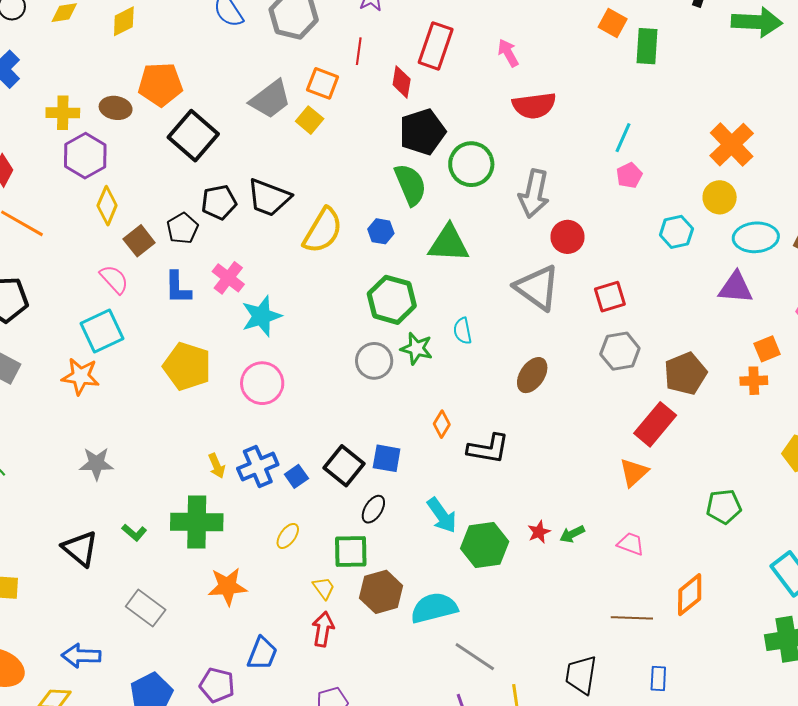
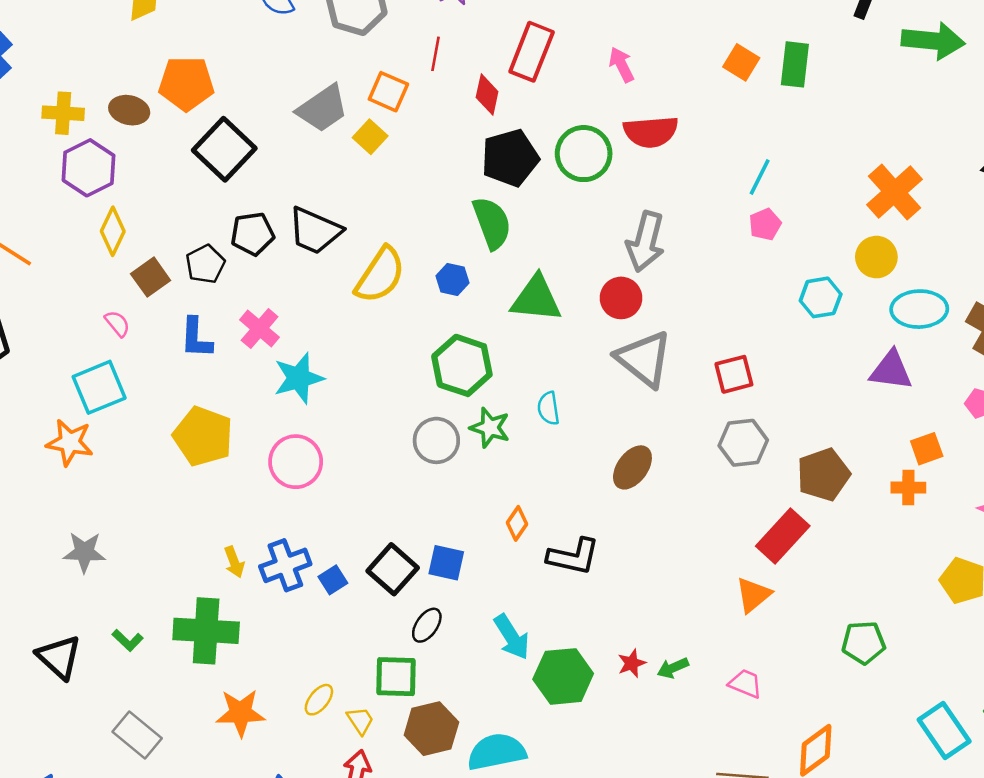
orange square: (613, 23) -> (741, 62), moved
green circle: (471, 164) -> (584, 154), moved
red circle: (568, 237) -> (621, 298), moved
pink semicircle: (114, 279) -> (117, 324), size x0.7
yellow ellipse: (288, 536) -> (319, 700), moved

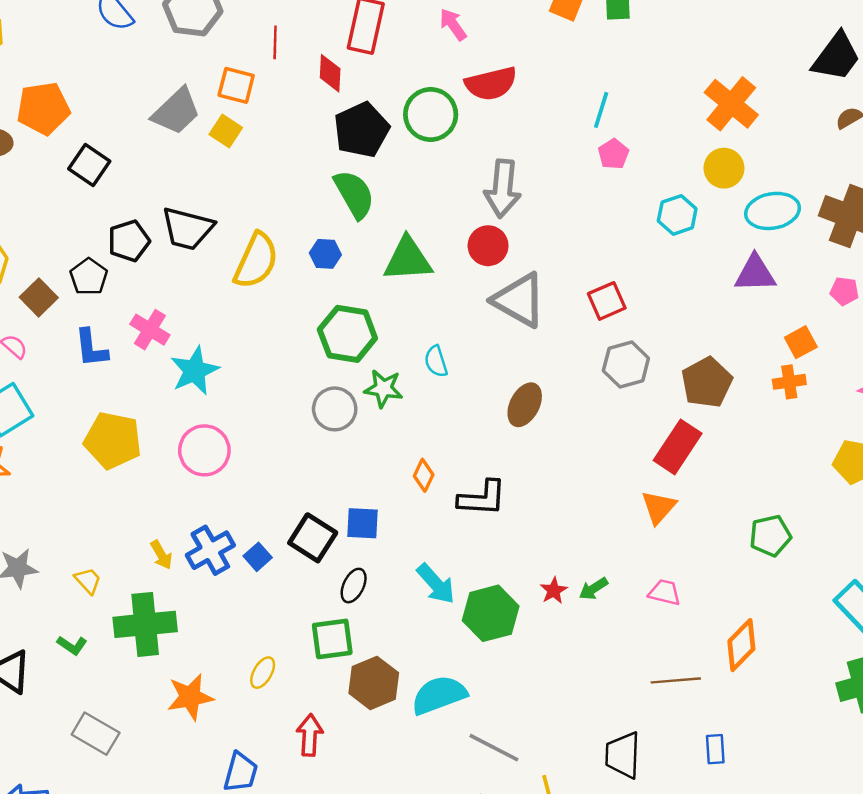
black square: (224, 149) -> (89, 165), size x0.7
yellow trapezoid: (360, 721) -> (88, 581), moved

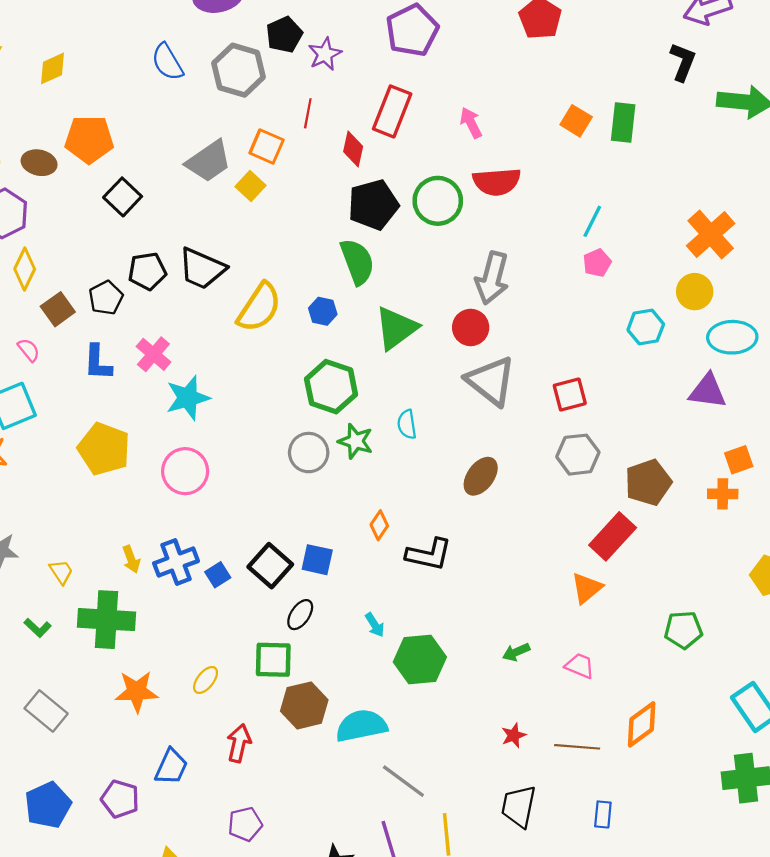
green triangle: (408, 259) -> (396, 328), turned -42
cyan arrow: (436, 584) -> (375, 625), size x0.6
red star: (554, 591) -> (514, 735), moved

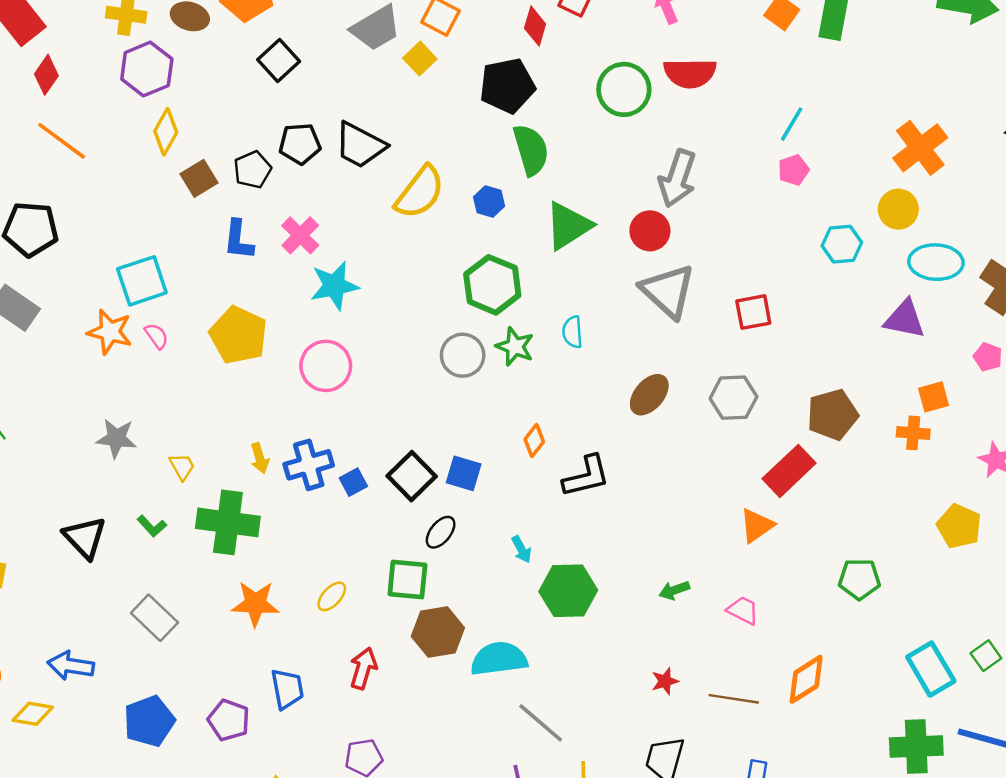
black pentagon: (373, 205) -> (507, 86), moved
pink semicircle: (29, 350) -> (157, 336), moved
gray hexagon: (578, 455) -> (733, 398), moved
black L-shape: (429, 554) -> (586, 476), turned -30
blue trapezoid: (171, 767) -> (287, 689), turned -39

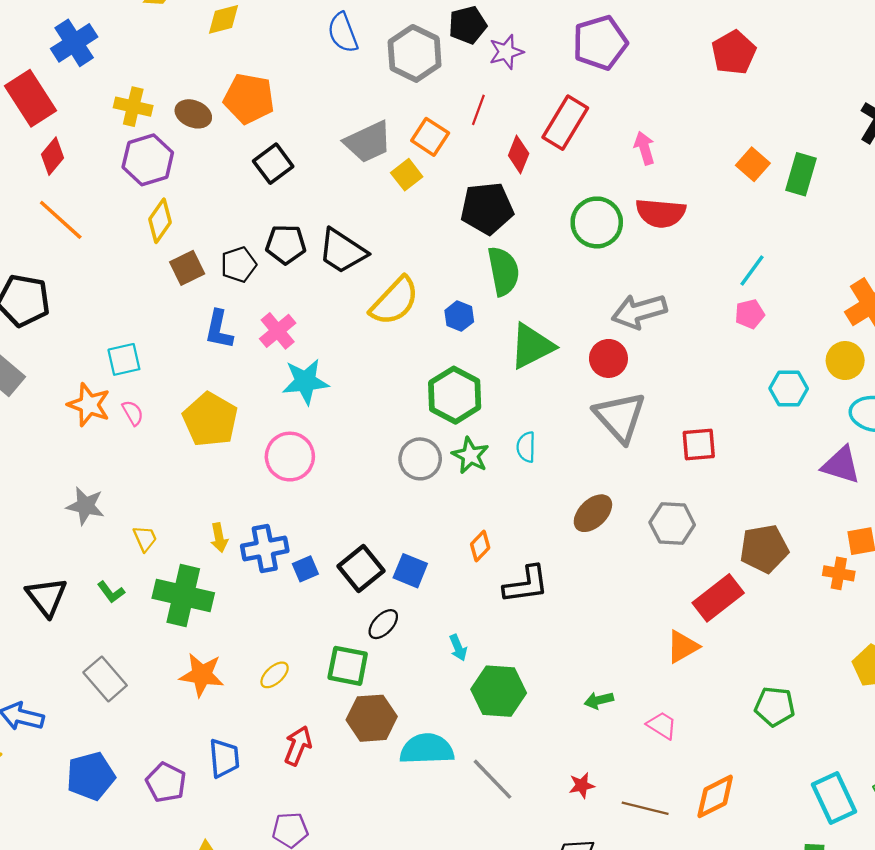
gray arrow: (677, 178) -> (639, 311), turned 50
cyan square: (142, 281) -> (124, 359), size x0.7
gray line: (541, 723) -> (493, 779), moved

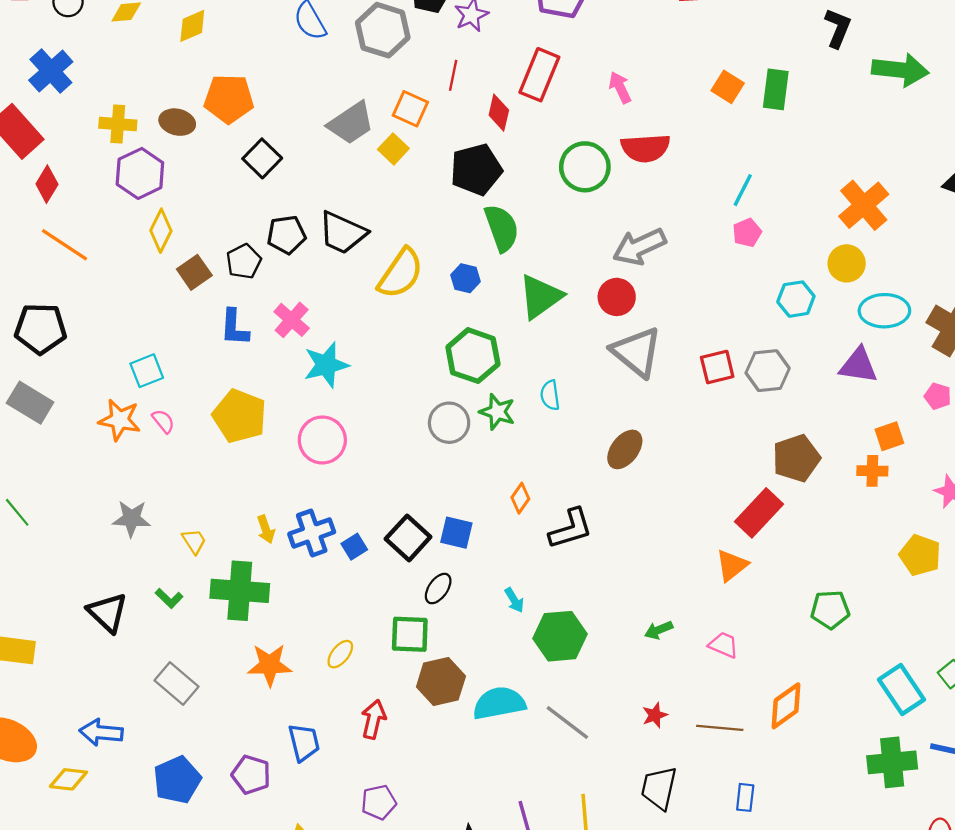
gray hexagon: (672, 524) -> (768, 371), moved

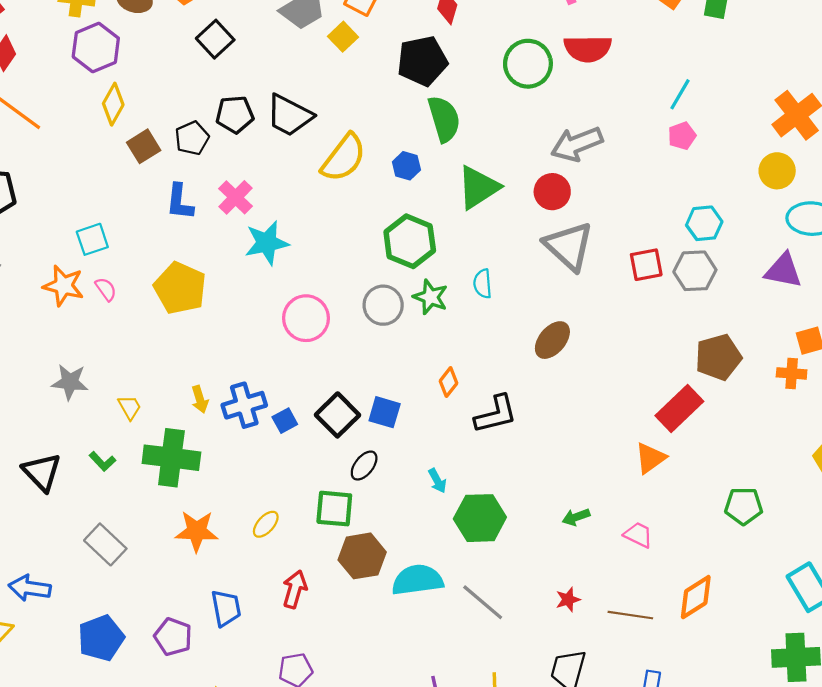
cyan hexagon: (796, 299) -> (704, 223), moved
pink circle: (322, 440) -> (306, 318), moved

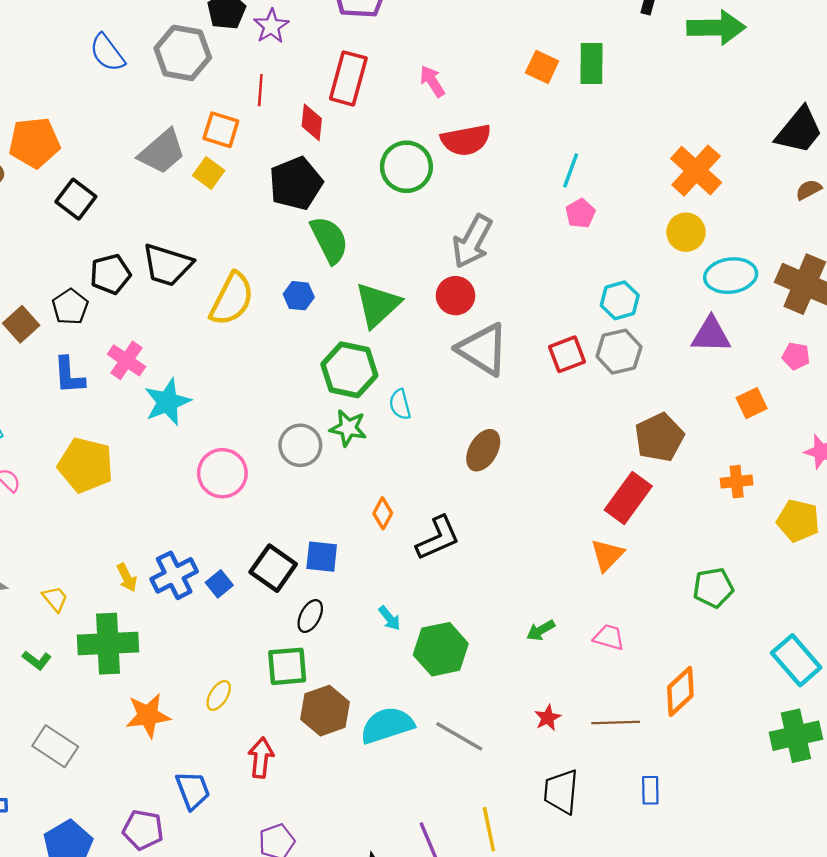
gray arrow: (577, 144) -> (472, 241), turned -30
green hexagon: (410, 241) -> (349, 370), moved
orange cross: (792, 373) -> (737, 482), moved

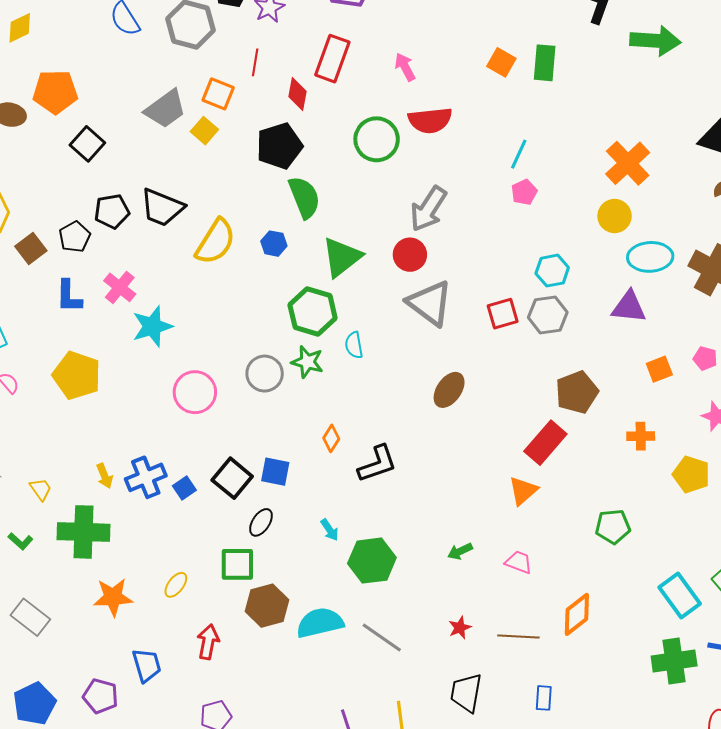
pink pentagon: (796, 356) -> (705, 358), moved
brown ellipse: (483, 450) -> (449, 390), moved

